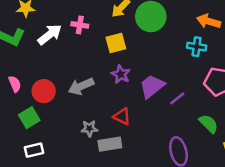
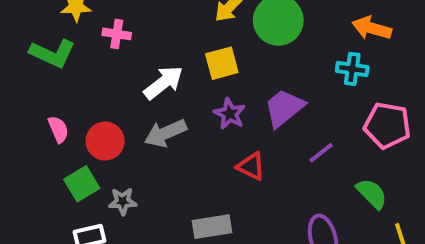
pink cross: (80, 25) -> (117, 34), moved
white arrow: (50, 35) -> (163, 83), moved
purple trapezoid: (152, 86) -> (284, 108), moved
red triangle: (122, 116) -> (251, 166), moved
gray star: (89, 128) -> (123, 201), moved

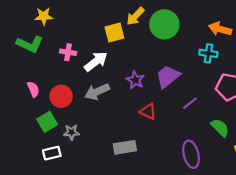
pink cross: (117, 34) -> (68, 52), moved
yellow square: (222, 63) -> (114, 32), moved

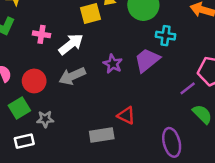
cyan cross: (208, 53) -> (165, 36), moved
purple line: (190, 103) -> (188, 88), moved
red triangle: (148, 111) -> (126, 115), moved

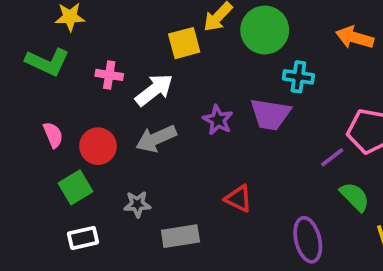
purple trapezoid: (147, 60) -> (270, 114), turned -132
gray star: (45, 119) -> (137, 204), moved
gray rectangle: (102, 135) -> (180, 236), moved

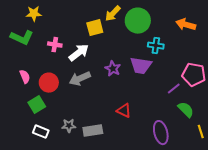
gray star: (137, 204) -> (69, 126), moved
white rectangle: (83, 238) -> (41, 132), turned 35

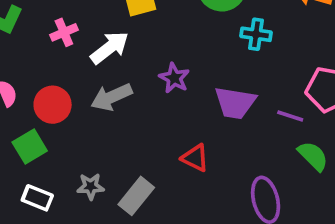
pink cross: (55, 45) -> (64, 32), turned -32
purple trapezoid: (141, 66) -> (235, 103), moved
purple line: (174, 89) -> (290, 116), turned 56
gray rectangle: (93, 131) -> (136, 196), turned -42

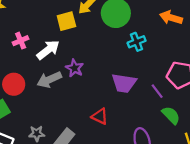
cyan cross: (256, 34) -> (137, 42), turned -30
purple star: (174, 78) -> (75, 68), moved
purple line: (290, 116) -> (157, 91), turned 35

